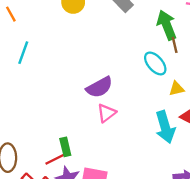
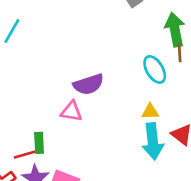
yellow triangle: (177, 89) -> (150, 112), moved
pink triangle: (106, 113) -> (71, 111), moved, turned 36

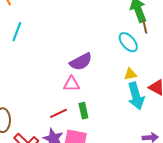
green rectangle: (39, 143) -> (83, 111), moved
red line: (25, 154) -> (58, 113), moved

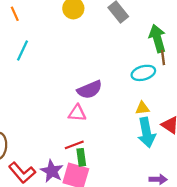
cyan ellipse: (128, 42) -> (143, 73), turned -70
green rectangle: (83, 111) -> (81, 157), moved
red line: (58, 113) -> (74, 145), moved

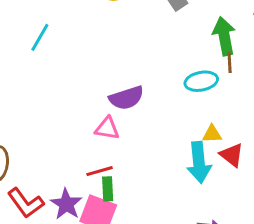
yellow triangle: (142, 108) -> (212, 134), moved

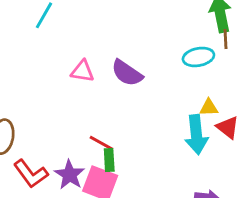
purple semicircle: (126, 98) -> (127, 73), turned 52
pink triangle: (107, 128) -> (82, 71), moved
red line: (100, 171) -> (101, 143), turned 45

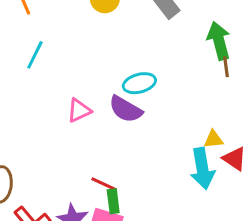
cyan ellipse: (198, 57) -> (139, 83), moved
pink triangle: (82, 71) -> (79, 110), turned -30

